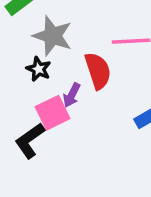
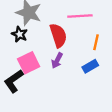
purple arrow: (72, 95) -> (57, 61), moved

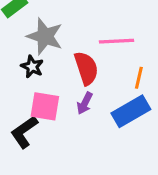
pink square: (29, 63) -> (45, 106), turned 35
blue rectangle: (90, 66) -> (131, 111), size x1.6

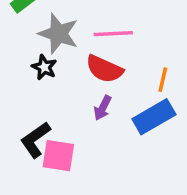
pink line: (117, 41) -> (113, 34), moved
red semicircle: (86, 68) -> (104, 69), turned 132
pink square: (45, 106) -> (58, 156), moved

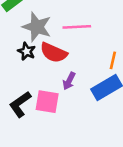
red semicircle: (104, 69) -> (54, 53), moved
pink square: (58, 156) -> (47, 102), moved

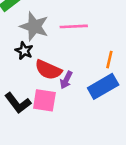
red semicircle: (54, 53) -> (48, 70), moved
black L-shape: (20, 104) -> (18, 103), turned -92

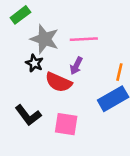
purple arrow: (66, 80) -> (76, 66), moved
pink square: (44, 100) -> (66, 124), moved

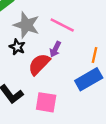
pink line: (84, 39) -> (62, 25), turned 30
red semicircle: (58, 82) -> (39, 64), turned 110

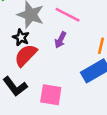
red semicircle: (39, 64) -> (26, 55), moved

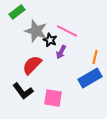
black star: (21, 37) -> (50, 40), moved

